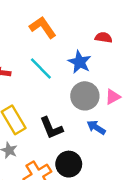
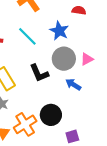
black L-shape: (51, 128) -> (39, 73), moved

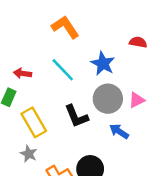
red semicircle: (79, 10) -> (138, 42), moved

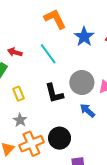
blue star: (103, 64) -> (84, 37), moved
yellow rectangle: (34, 122) -> (18, 94), size x0.6
gray star: (29, 154) -> (20, 120), moved

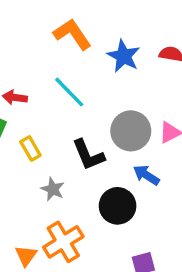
yellow rectangle: (18, 94) -> (30, 148), moved
gray star: (20, 120) -> (53, 189), moved
black circle: (59, 138) -> (118, 206), moved

